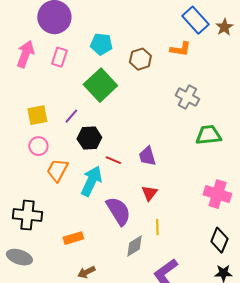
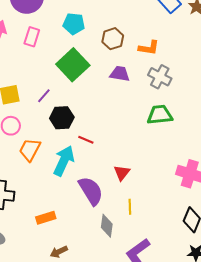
orange L-shape: (180, 49) -> (149, 48), moved
green trapezoid: (208, 135) -> (160, 115), moved
purple trapezoid: (147, 156) -> (120, 74), moved, turned 115
gray diamond: (134, 246) -> (107, 226), turned -50

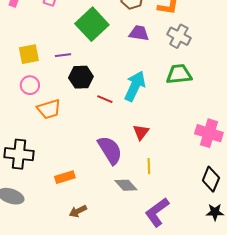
purple line: (44, 96) -> (63, 55), turned 42
orange trapezoid: (30, 150) -> (49, 109), turned -135
cyan arrow: (64, 161) -> (135, 86), moved
gray diamond: (107, 226) -> (126, 185), turned -50

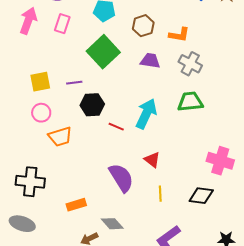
red triangle: (141, 132) -> (152, 160), turned -30
black diamond: (211, 179) -> (201, 196), moved, turned 75
gray diamond: (126, 185) -> (112, 224), moved

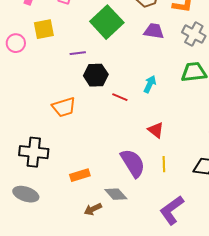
yellow square: (40, 82) -> (44, 29), moved
pink circle: (41, 113) -> (16, 43), moved
cyan arrow: (146, 114) -> (150, 84), size x0.6
purple semicircle: (121, 178) -> (133, 163), moved

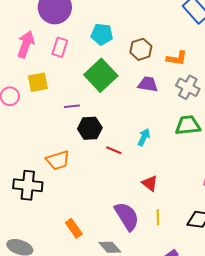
black cross: (34, 152) -> (28, 185), moved
orange rectangle: (80, 175) -> (74, 228), turned 72

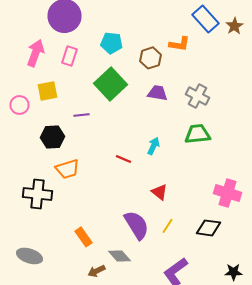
orange L-shape: (177, 58) -> (180, 44), moved
black hexagon: (90, 128) -> (52, 137), moved
yellow line: (158, 217) -> (168, 226), turned 35

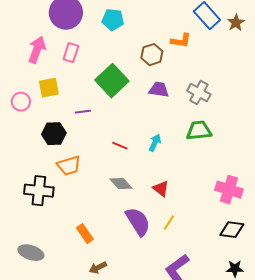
cyan pentagon: (112, 43) -> (113, 20), moved
red line: (124, 159) -> (120, 146), moved
black diamond: (208, 228) -> (232, 230), moved
gray diamond: (120, 256) -> (121, 184), moved

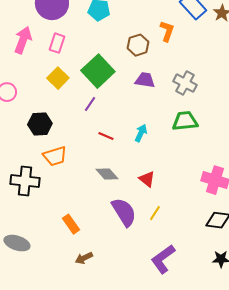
orange L-shape: (181, 41) -> (167, 31), turned -80
yellow square: (49, 88) -> (58, 78), moved, turned -35
purple line: (83, 112) -> (90, 104), moved, turned -49

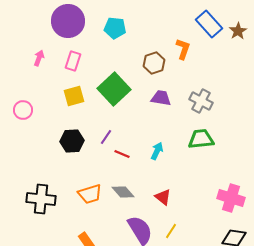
pink arrow: (23, 40) -> (39, 58), size x0.6
yellow square: (58, 78) -> (74, 96), turned 30
purple line: (90, 104) -> (106, 137), moved
black hexagon: (40, 124) -> (72, 141), moved
orange trapezoid: (55, 156) -> (90, 194), moved

